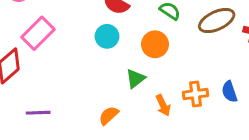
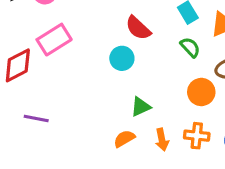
orange circle: (155, 44) -> (201, 92), moved
orange semicircle: (109, 116) -> (124, 139), moved

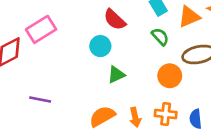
green triangle: (141, 107) -> (116, 75), moved
purple line: (36, 118) -> (40, 100), moved
orange semicircle: (124, 139) -> (102, 116), size x1.4

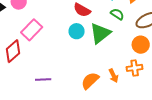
green triangle: (116, 75) -> (100, 33), moved, size x1.6
orange circle: (170, 76) -> (141, 45), moved

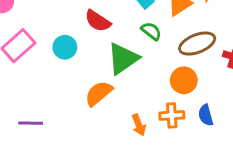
cyan circle: (77, 31) -> (65, 47), moved
orange semicircle: (90, 81) -> (99, 93), moved

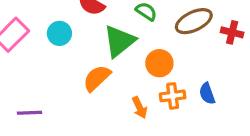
orange circle: (184, 80) -> (159, 63), moved

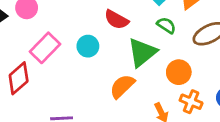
orange cross: (173, 96) -> (191, 102), turned 30

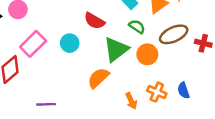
orange circle: (179, 72) -> (147, 54), moved

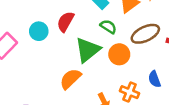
red semicircle: (94, 21) -> (65, 22), turned 90
cyan circle: (70, 43) -> (39, 31), moved
blue semicircle: (184, 90) -> (154, 79), moved

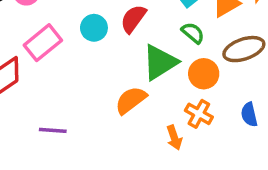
orange cross: (129, 92) -> (199, 114), moved

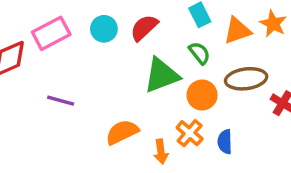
orange semicircle: (131, 100) -> (122, 132), moved
blue semicircle: (249, 115) -> (225, 142), moved
purple line: (53, 130) -> (61, 101), moved

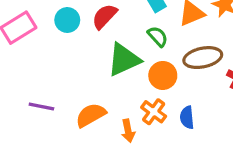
purple line: (61, 101) -> (41, 107), moved

